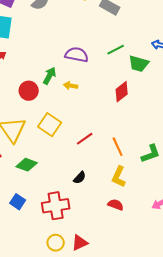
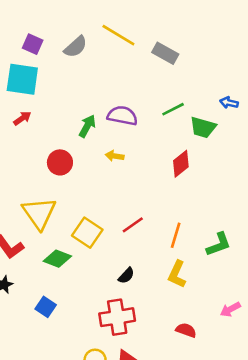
green arrow: (50, 76) -> (87, 126), moved
yellow square: (50, 125) -> (87, 233), moved
orange line: (118, 147) -> (176, 235), turned 42
red semicircle: (116, 205) -> (186, 330), moved
red cross: (56, 206) -> (117, 317), moved

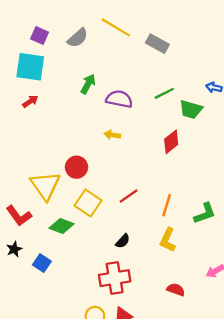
green arrow: (87, 126) -> (88, 84), moved
red circle: (60, 162) -> (76, 167), moved
blue square: (46, 307) -> (42, 263), moved

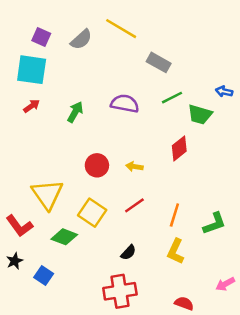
gray rectangle: (157, 44) -> (159, 62), moved
green arrow: (88, 84) -> (75, 112), moved
yellow arrow: (112, 135) -> (134, 167), moved
red circle: (76, 167) -> (97, 165), moved

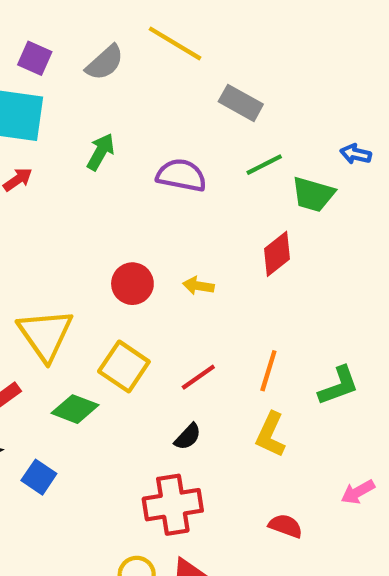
green arrow: (75, 112) -> (101, 152), moved
red line: (134, 205) -> (198, 377), moved

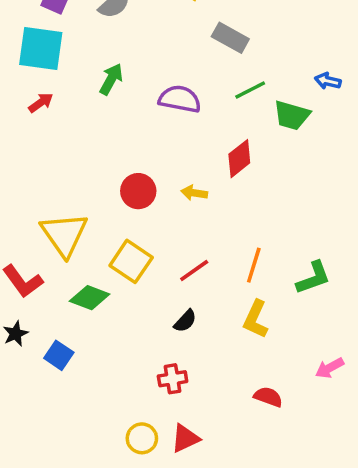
red diamond: (277, 254) -> (239, 159), moved
red cross: (173, 505) -> (173, 379), size x0.6

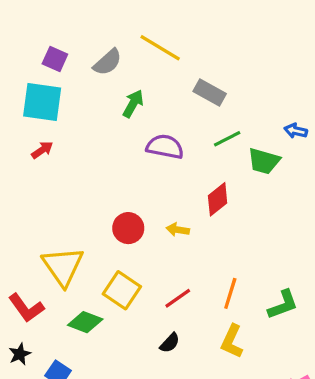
green arrow: (111, 79) -> (133, 104), moved

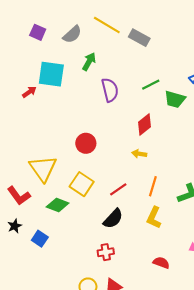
gray rectangle: (210, 92) -> (139, 38), moved
cyan square: (42, 102) -> (51, 74), moved
purple semicircle: (165, 147) -> (110, 90), turned 65
yellow arrow: (178, 230) -> (139, 154), moved
black semicircle: (170, 343) -> (113, 219), size x1.5

